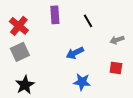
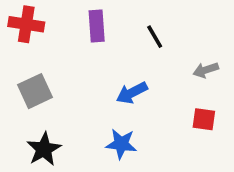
red cross: (19, 26) -> (26, 24), moved, turned -30
blue star: (82, 82) -> (121, 144), moved

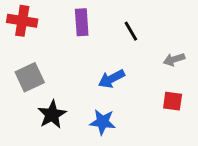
black star: (44, 149) -> (52, 115), moved

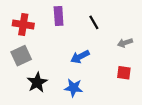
red cross: (22, 21) -> (23, 25), moved

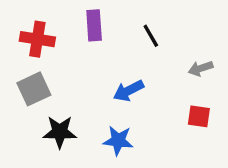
black star: (37, 82) -> (60, 132), turned 30

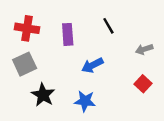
purple rectangle: (94, 25) -> (68, 34), moved
red square: (199, 116) -> (143, 84), turned 35
black star: (60, 132) -> (43, 95), turned 30

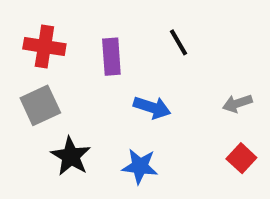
gray arrow: (144, 49) -> (237, 103), moved
blue arrow: (92, 65) -> (152, 107), turned -135
red square: (143, 84) -> (241, 158), moved

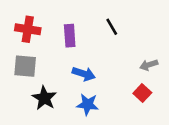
gray square: (40, 105) -> (25, 66), turned 30
blue arrow: (152, 107) -> (84, 74), moved
red square: (241, 158) -> (142, 93), moved

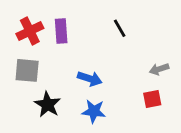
red cross: (28, 29) -> (30, 31), turned -35
purple rectangle: (70, 36) -> (61, 31), moved
red square: (142, 93) -> (152, 99), turned 36

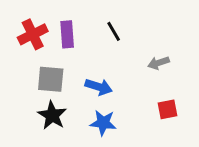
black line: (120, 28) -> (114, 31), moved
gray arrow: (159, 69) -> (159, 63), moved
gray square: (27, 70) -> (51, 79), moved

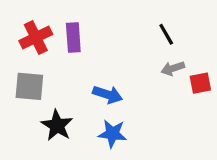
black line: (114, 31) -> (166, 34), moved
gray square: (51, 79) -> (29, 86), moved
red square: (168, 109) -> (200, 83), moved

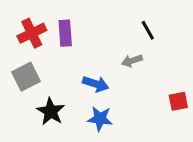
gray arrow: (173, 68) -> (132, 61), moved
red square: (200, 83) -> (178, 101), moved
gray square: (29, 86) -> (26, 77), turned -32

